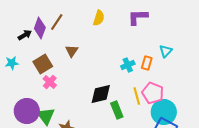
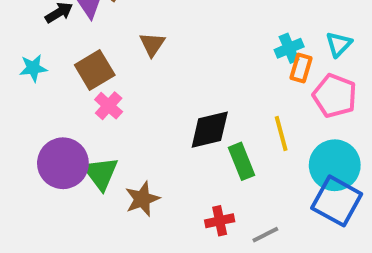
cyan cross: (128, 65) -> (289, 48), moved
pink pentagon: (153, 93) -> (335, 96), moved

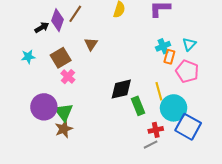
cyan circle: (335, 165) -> (174, 108), moved
brown star: (142, 199) -> (64, 129), moved
red cross: (220, 221) -> (156, 130), moved

